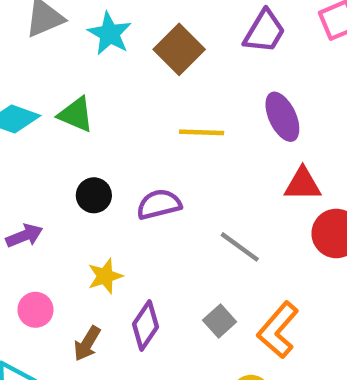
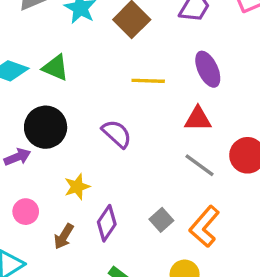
red triangle: (303, 184) -> (198, 119), moved
black circle: (94, 195) -> (46, 127), moved, size x1.6
purple semicircle: (159, 204) -> (117, 134), turned 56
gray line: (240, 247) -> (200, 165), moved

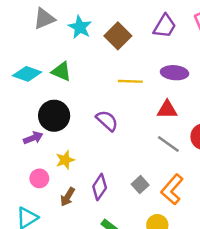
purple ellipse: (208, 69) -> (175, 73), turned -60
yellow star: (77, 187) -> (65, 160), moved

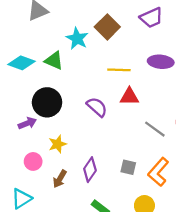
purple trapezoid: (165, 26) -> (151, 18), turned 35
cyan star: (80, 27) -> (77, 39), moved
red triangle: (167, 110) -> (129, 97), moved
gray square: (140, 185) -> (128, 167), turned -35

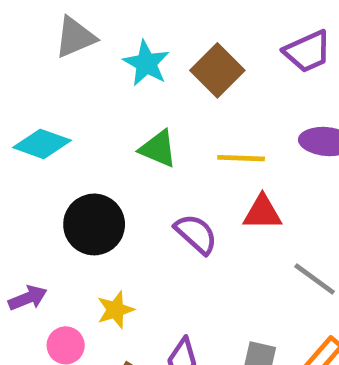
cyan star: (77, 39) -> (146, 63), moved
green triangle: (54, 61) -> (158, 149), moved
purple arrow: (27, 123) -> (28, 298), moved

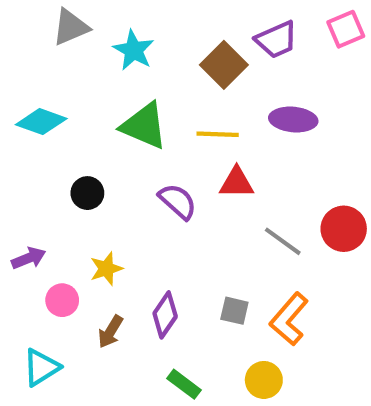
brown square: (217, 70) -> (224, 65), moved
green triangle: (158, 149) -> (144, 126), size x1.4
black circle: (94, 224) -> (87, 193), size x0.6

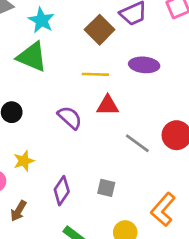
green triangle: (144, 126) -> (32, 57), moved
orange L-shape: (289, 319) -> (163, 209), moved
brown arrow: (110, 332) -> (18, 211), moved

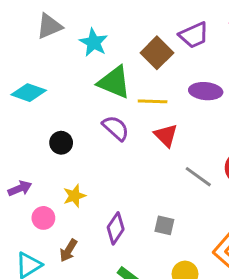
green triangle: (32, 57) -> (114, 82), moved
red triangle: (108, 105) -> (166, 135), turned 45
purple semicircle: (70, 118) -> (116, 128), moved

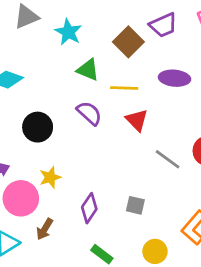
green triangle: (114, 82) -> (88, 70), size x0.7
black circle: (61, 143) -> (38, 127), size x1.4
pink circle: (43, 218) -> (21, 198), size x1.6

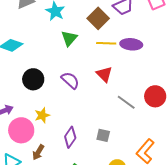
green triangle: (88, 70) -> (69, 38), turned 48
yellow line: (124, 88) -> (106, 43), moved
purple semicircle: (89, 113) -> (70, 80), moved

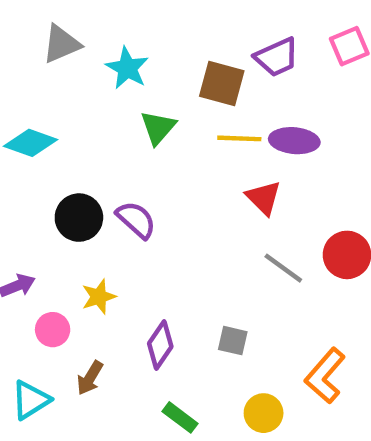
brown square: (98, 18) -> (222, 83), turned -30
red triangle: (104, 74) -> (264, 198), moved
purple semicircle: (70, 80) -> (136, 220), moved
pink circle: (21, 130) -> (53, 330), size x0.6

